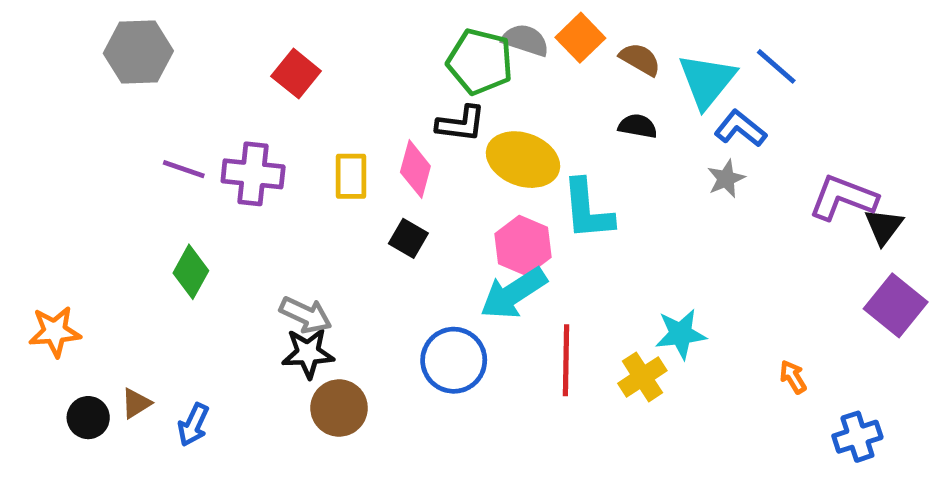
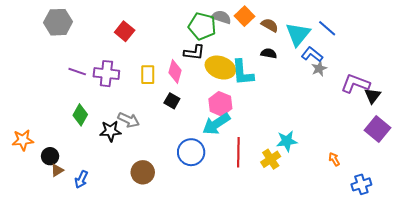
gray star: (726, 179) -> (319, 69), moved
cyan L-shape: (587, 210) -> (242, 73), moved
gray arrow: (306, 315) -> (129, 120), moved
black star: (308, 353) -> (110, 131), moved
black circle: (88, 418) -> (50, 156), moved

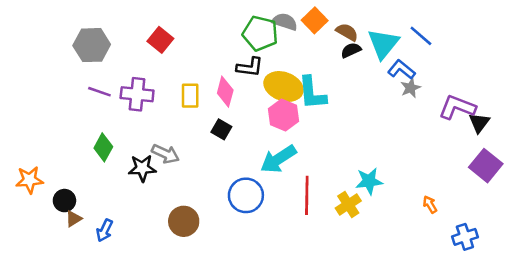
gray hexagon: (58, 22) -> (92, 45), moved
black semicircle: (269, 53) -> (351, 50), moved, turned -35
pink hexagon: (220, 104) -> (283, 115), moved

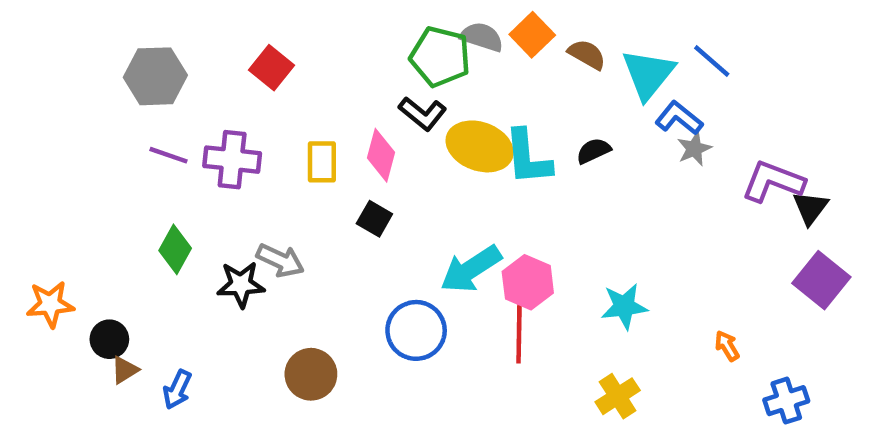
black semicircle: (351, 50) -> (593, 151), moved
black L-shape: (250, 67) -> (423, 114), turned 32
pink hexagon: (283, 115) -> (528, 282), moved
yellow cross: (348, 204) -> (618, 396), moved

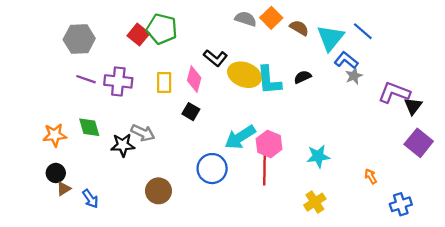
green pentagon: (440, 57) -> (162, 29), moved
green diamond: (175, 249) -> (89, 127), turned -45
orange star: (50, 304) -> (55, 135), moved
blue arrow: (177, 390) -> (90, 199), turned -60

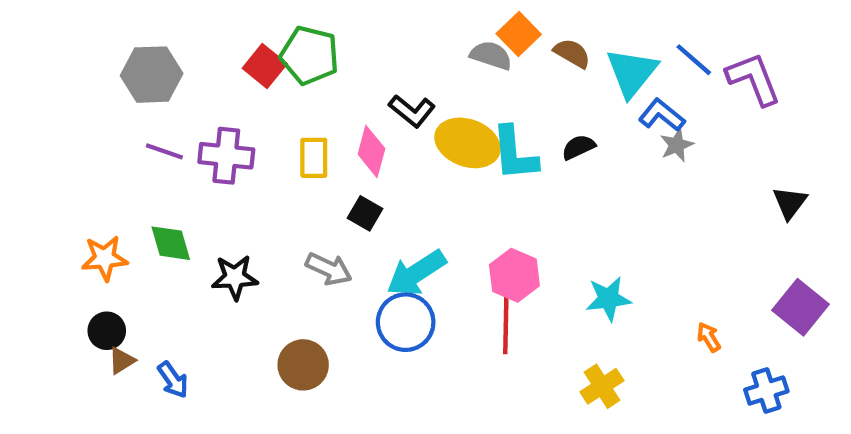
gray semicircle: (246, 19) -> (491, 55), moved
purple L-shape: (394, 93) -> (754, 79), moved, turned 48
gray arrow: (143, 133) -> (329, 269), moved
cyan arrow: (240, 137) -> (416, 273), moved
purple square: (419, 143) -> (800, 307), moved

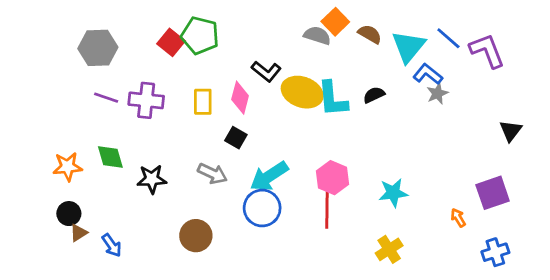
purple square: (800, 307) -> (493, 193), moved, turned 32

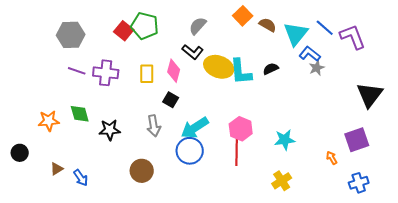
gray semicircle: (317, 35) -> (198, 26), moved, turned -66
black triangle: (511, 131) -> (370, 95), size x1.6
gray arrow: (212, 174) -> (154, 126), turned 55
black circle: (69, 214) -> (20, 153), moved

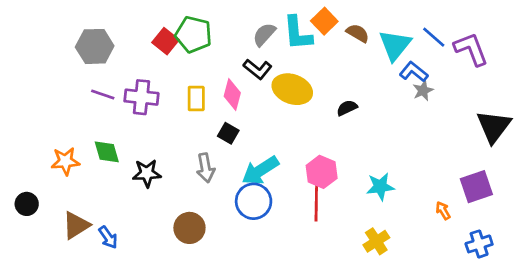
black semicircle: (271, 69) -> (347, 108), moved
cyan L-shape: (241, 72) -> (298, 33), moved
brown triangle: (57, 169) -> (76, 225), size x1.6

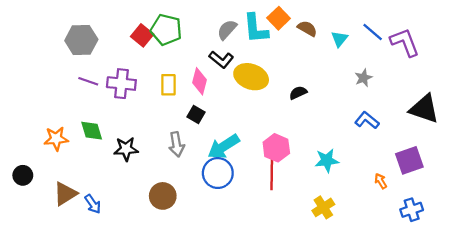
cyan triangle: (395, 45) -> (339, 39), size x0.6
blue L-shape: (414, 72) -> (367, 120), moved
black triangle: (494, 127) -> (424, 109), turned -48

